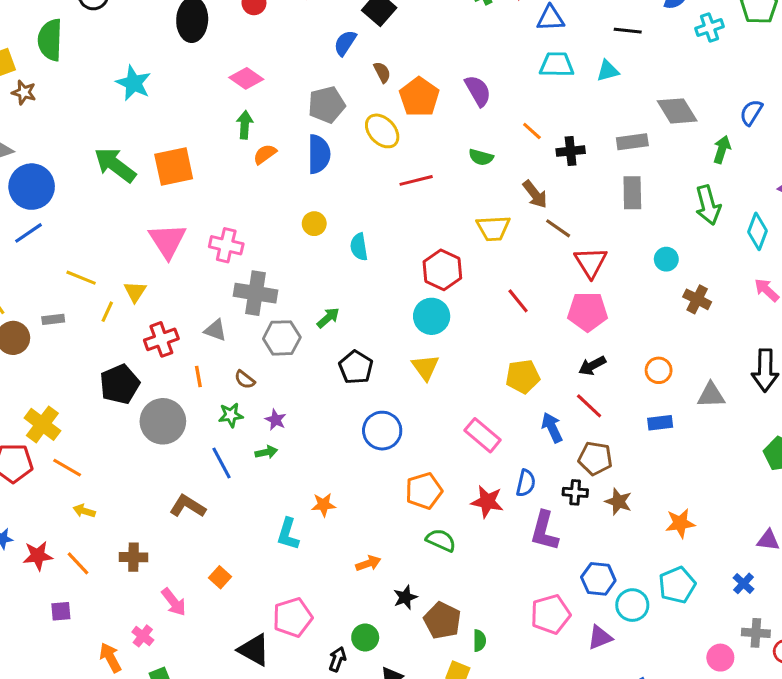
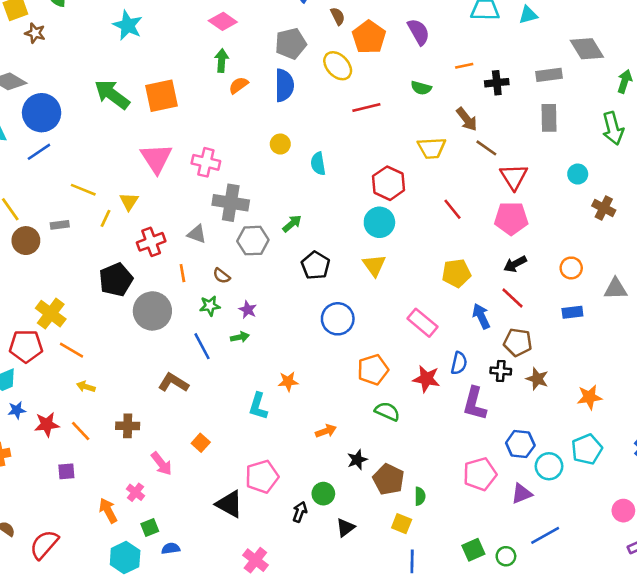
orange line: (532, 131) -> (464, 66), turned -54

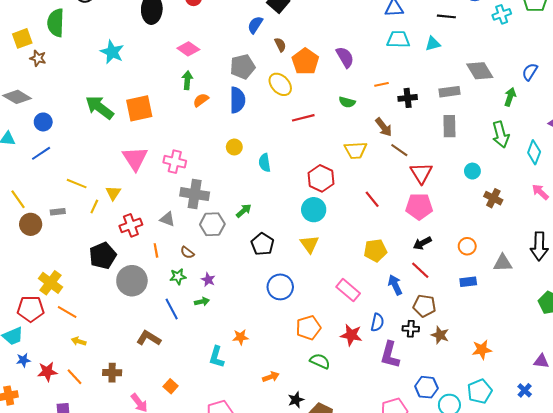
blue circle: (42, 113) -> (43, 122), size x0.6

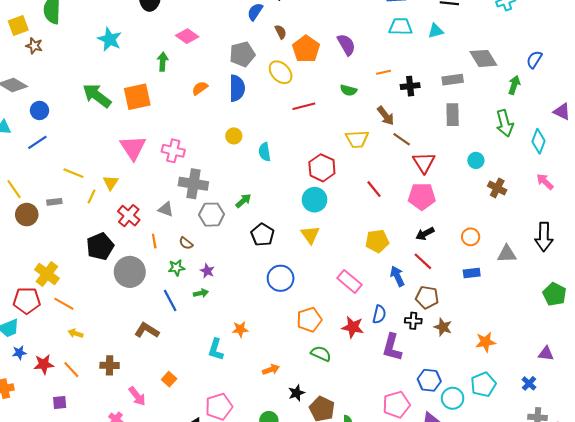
green arrow: (187, 80) -> (163, 62), moved
red cross: (131, 225) -> (129, 216), turned -30

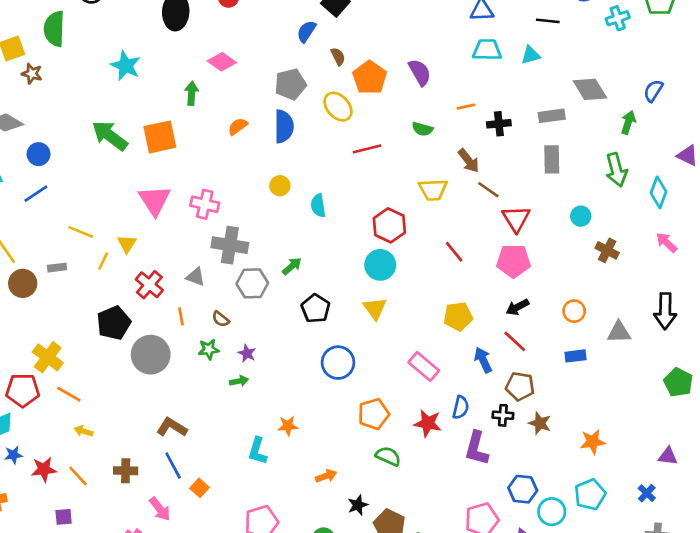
blue line: (170, 301) -> (173, 465), moved

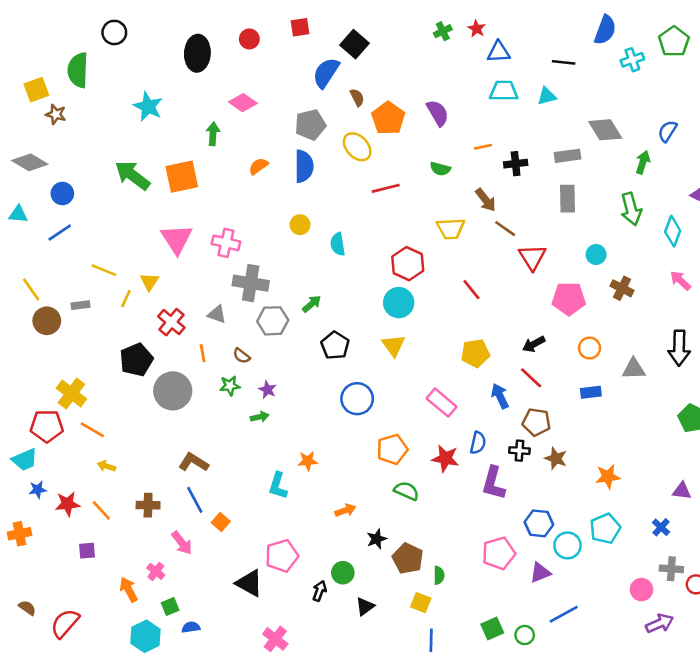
blue semicircle: (306, 31) -> (326, 73), size x1.4
pink pentagon: (513, 261) -> (569, 299), moved

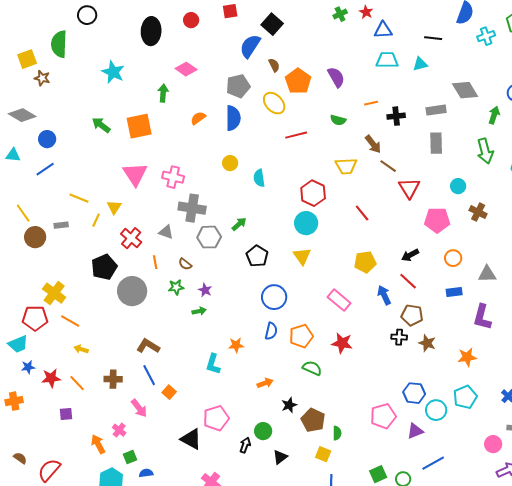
green arrow: (132, 175) -> (101, 125), size x0.7
blue semicircle: (478, 443) -> (271, 331), moved
purple L-shape: (493, 483) -> (482, 317), moved

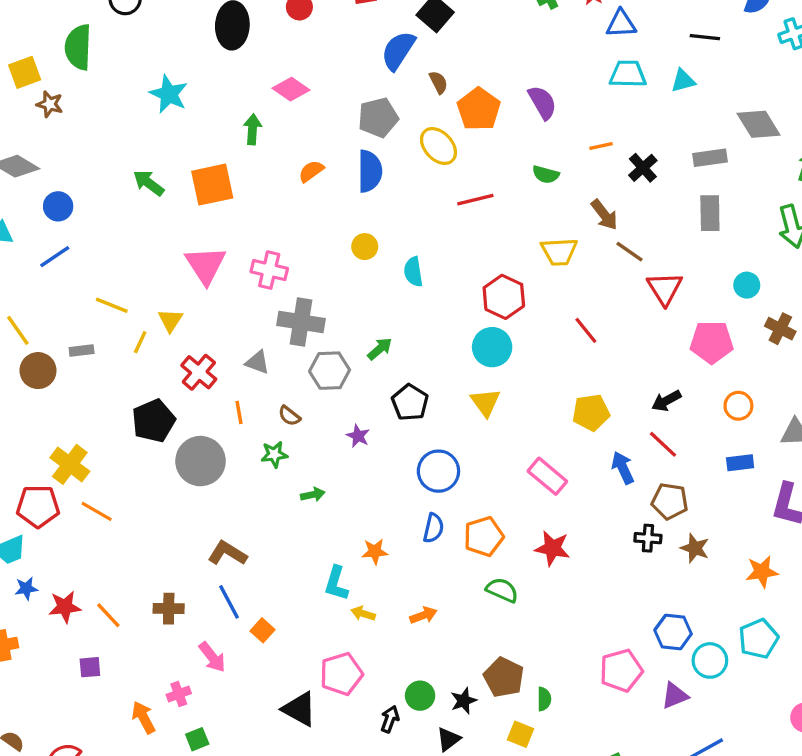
black cross: (396, 116) -> (643, 168), turned -36
purple star: (205, 290) -> (358, 436), moved
yellow arrow: (81, 349) -> (363, 614), moved
black star: (289, 405) -> (464, 701), moved
pink cross: (119, 430) -> (179, 694), turned 32

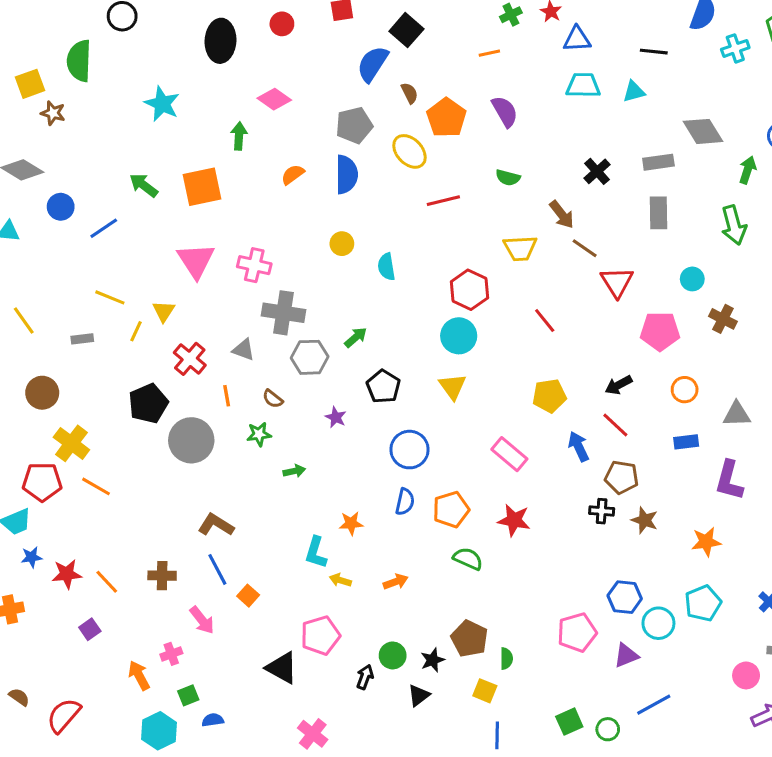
orange line: (601, 146) -> (489, 53), moved
blue line: (55, 257) -> (104, 228), moved
brown circle: (38, 371) -> (42, 393), moved
purple square: (90, 667) -> (90, 629), turned -30

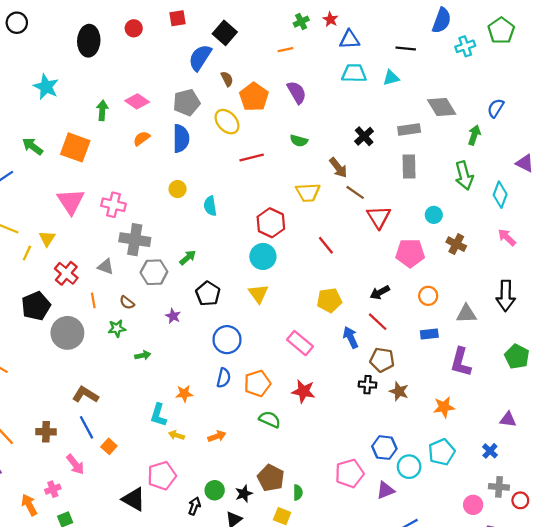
pink diamond: (274, 99) -> (137, 101), moved
orange square: (202, 187) -> (75, 147), turned 32

